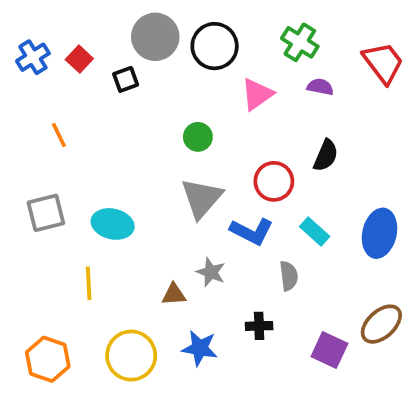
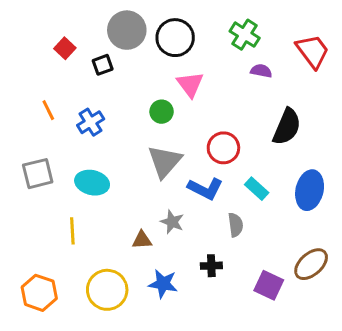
blue cross: (33, 57) -> (91, 122), moved
pink triangle: (257, 94) -> (190, 84), moved, turned -32
black semicircle: (326, 155) -> (287, 127), moved, size x1.4

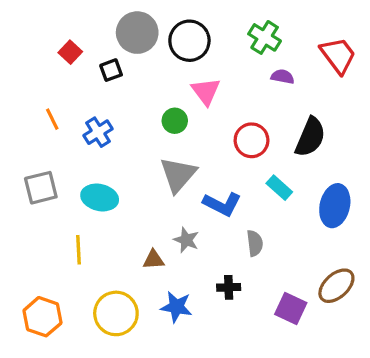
red circle: (223, 148) -> (252, 140), moved
cyan rectangle: (257, 189) -> (279, 188), moved

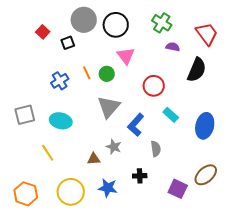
orange line: (52, 119) -> (87, 73), moved
black semicircle: (310, 137) -> (197, 70), moved
blue L-shape: (222, 204) -> (136, 125), turned 105
yellow line: (78, 250) -> (48, 153), turned -30

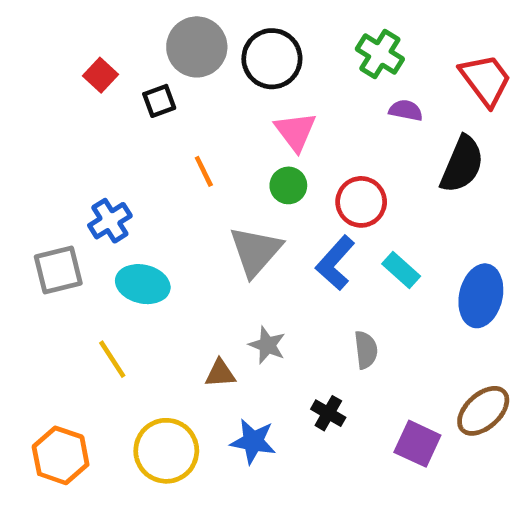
green circle: (107, 74) -> (288, 185), moved
blue cross: (60, 81) -> (110, 221), moved
blue L-shape: (136, 125) -> (335, 263), moved
black cross: (140, 176) -> (328, 413), turned 32

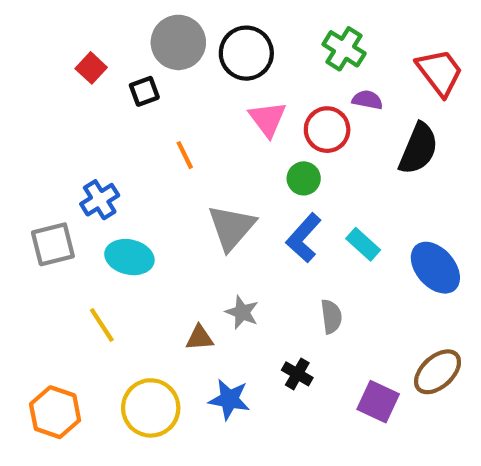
green circle: (288, 185) -> (304, 178), moved
red circle: (361, 202) -> (327, 130), moved
blue ellipse: (481, 296) -> (435, 268), turned -54

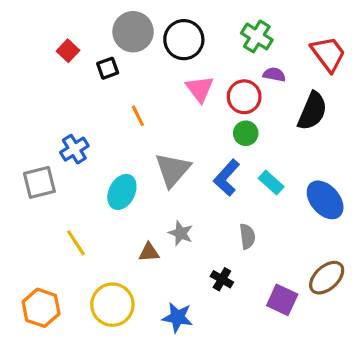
green circle: (304, 178) -> (246, 133), moved
cyan ellipse: (129, 257) -> (122, 192), moved, turned -76
blue star: (229, 399) -> (177, 317), moved

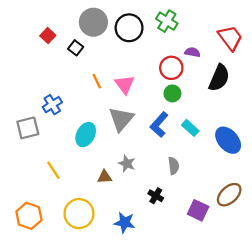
green cross: (257, 36) -> (167, 21), moved
black square: (108, 68) -> (76, 48), turned -32
pink triangle: (200, 89) -> (125, 85), moved

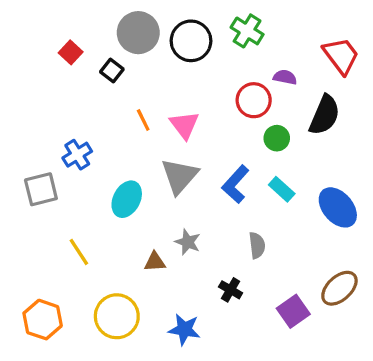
green circle: (172, 93) -> (277, 138), moved
purple square: (198, 210) -> (293, 311), turned 30

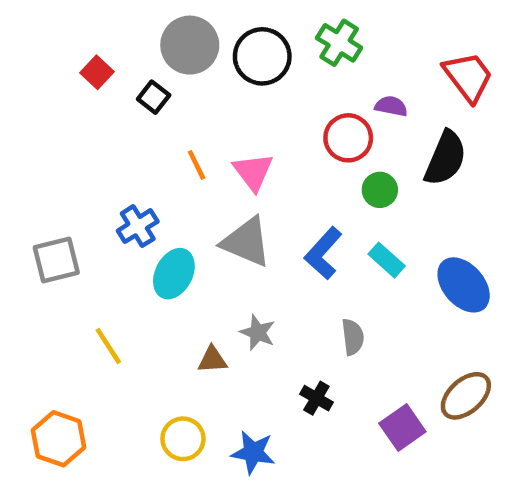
blue cross: (77, 155) -> (138, 226), moved
gray triangle: (179, 176) -> (246, 242), turned -48
yellow circle: (117, 316) -> (183, 439), moved, size x0.7

